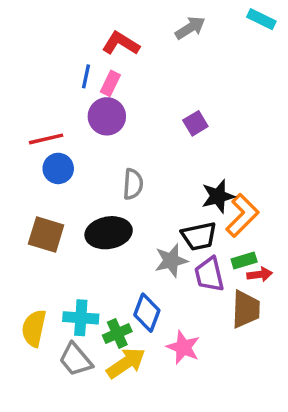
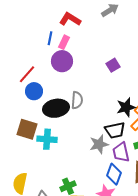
red line: (46, 139) -> (27, 74), turned -36
black ellipse: (109, 233) -> (56, 108), moved
blue diamond: (147, 313) -> (114, 174), moved
cyan cross: (81, 318) -> (47, 139), moved

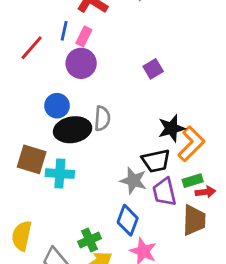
red line: (27, 74) -> (32, 48), moved
blue circle: (34, 91) -> (57, 106), moved
gray star: (99, 144) -> (133, 181), turned 30
blue diamond: (114, 174) -> (128, 220), moved

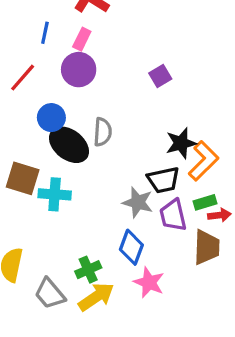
blue line: (64, 31) -> (45, 33), moved
red line: (32, 48) -> (23, 78), moved
black ellipse: (73, 130) -> (69, 145), turned 48

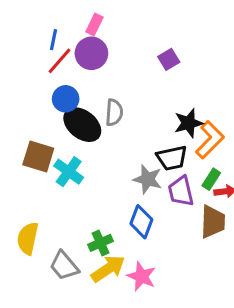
blue line: (45, 33) -> (53, 40), moved
red line: (23, 78) -> (60, 61), moved
cyan cross: (55, 194) -> (69, 172), turned 32
green rectangle: (205, 202) -> (211, 179), turned -40
pink star: (149, 282) -> (141, 276), moved

